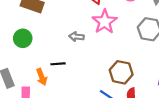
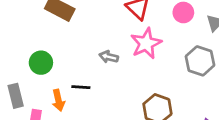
green circle: (23, 38) -> (41, 63), moved

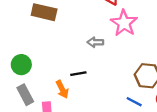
green circle: (41, 63) -> (21, 65), moved

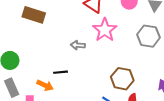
orange arrow: (62, 89) -> (45, 85), turned -42

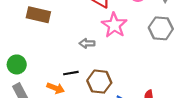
brown hexagon: (122, 79) -> (99, 82), moved

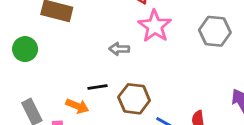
green circle: (17, 64) -> (25, 49), moved

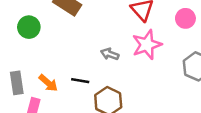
orange arrow: (77, 106) -> (48, 83), moved

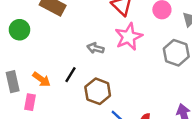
black line: (80, 81) -> (70, 75), turned -63

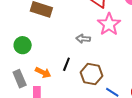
green circle: (19, 30) -> (23, 45), moved

